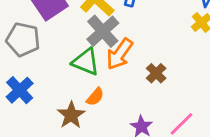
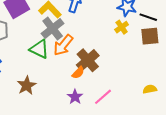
brown cross: (156, 73) -> (88, 60), size x1.6
orange semicircle: (95, 97) -> (78, 73), moved

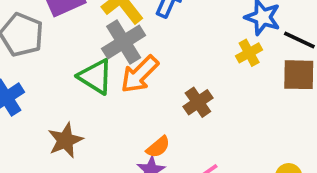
brown cross: (88, 60) -> (198, 102), moved, size x0.7
orange semicircle: (78, 73) -> (158, 147), moved

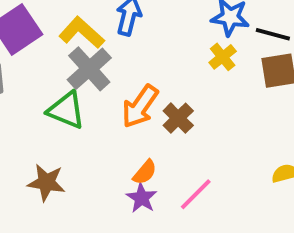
orange arrow: (140, 74) -> (140, 106), moved
brown star: (65, 140) -> (46, 182), turned -30

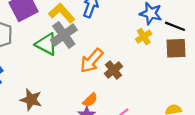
green triangle: (66, 110) -> (46, 44), moved

